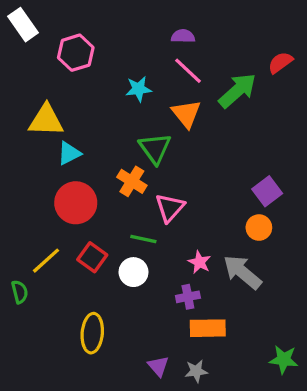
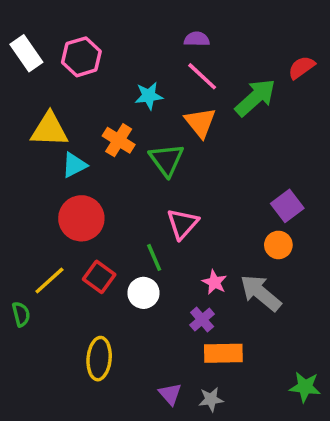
white rectangle: (23, 25) -> (26, 53), moved
orange cross: (132, 181) -> (119, 140), moved
green line: (143, 239) -> (154, 257), turned 55
purple cross: (188, 297) -> (202, 320), turned -30

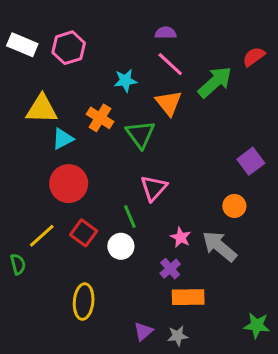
white rectangle: (26, 53) -> (22, 45), turned -32
purple square: (287, 206) -> (251, 161), moved
purple triangle: (170, 394) -> (143, 331), turned 30

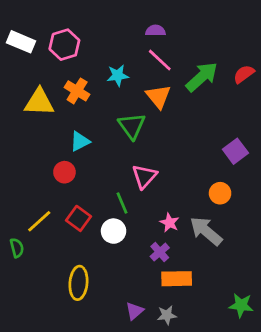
red semicircle: (254, 57) -> (244, 74), moved
orange cross: (100, 118) -> (77, 91), moved
cyan triangle: (63, 139) -> (80, 141), moved
red circle: (69, 184) -> (64, 172), size x0.6

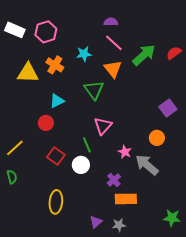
yellow line: (39, 221) -> (15, 148), moved
pink star: (170, 223) -> (125, 152), moved

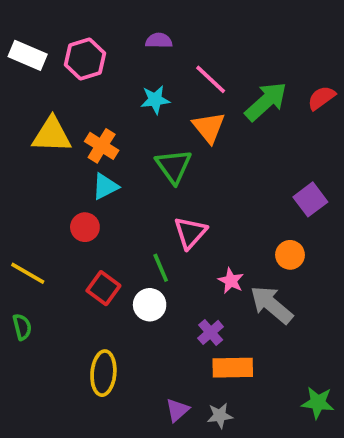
purple semicircle: (111, 22) -> (159, 41), moved
orange cross: (55, 65) -> (102, 146), moved
yellow line: (15, 148) -> (28, 273), turned 72

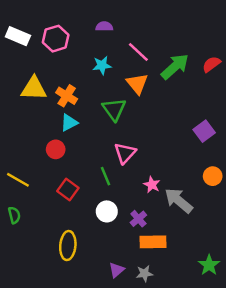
orange circle: (290, 255) -> (213, 176), moved
white circle: (150, 305) -> (107, 211), moved
green star: (318, 403) -> (209, 265), turned 30

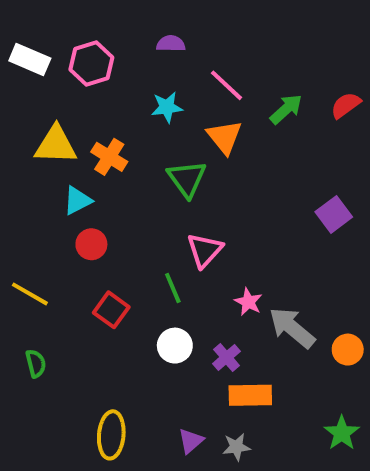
green arrow: (175, 67) -> (286, 109), size x0.7
cyan triangle: (69, 123) -> (77, 201), moved
orange circle: (213, 176) -> (348, 350), moved
green semicircle: (14, 215) -> (36, 363), moved
yellow ellipse: (68, 246) -> (111, 435), moved

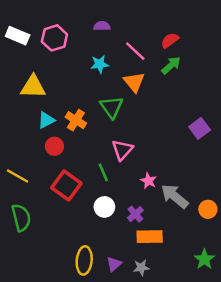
red semicircle: (346, 105) -> (170, 40), moved
orange cross: (109, 157) -> (76, 120), moved
red square: (111, 310) -> (66, 186), size x1.4
green semicircle: (36, 363) -> (21, 218), size x1.6
yellow ellipse: (111, 435) -> (84, 260), moved

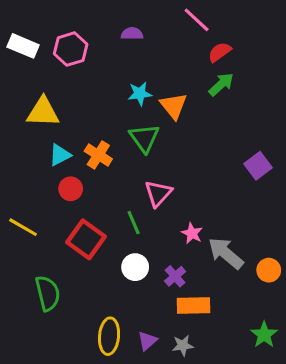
pink line: (135, 51) -> (197, 20), moved
cyan star: (100, 64) -> (140, 94), moved
green semicircle: (21, 218) -> (48, 293), moved

